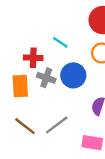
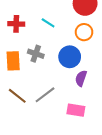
red cross: (33, 58) -> (16, 24), moved
blue circle: (73, 75) -> (70, 57), moved

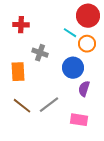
cyan line: (48, 23) -> (70, 33), moved
red cross: (16, 24) -> (21, 25), moved
gray cross: (36, 54) -> (40, 53), moved

